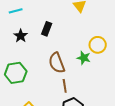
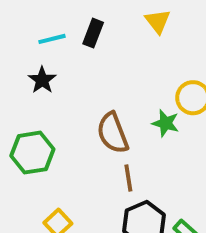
cyan line: (16, 11) -> (52, 39), moved
black rectangle: (47, 29) -> (93, 33), moved

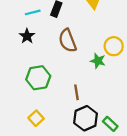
brown semicircle: (113, 133) -> (68, 41), moved
green hexagon: (32, 153) -> (38, 78), moved

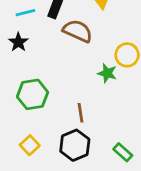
brown semicircle: (68, 41) -> (78, 31), moved, turned 135
black hexagon: (86, 118) -> (75, 145), moved

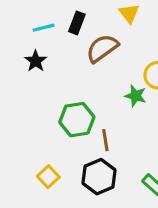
brown semicircle: (78, 31) -> (102, 48), turned -60
green hexagon: (32, 94) -> (77, 120), moved

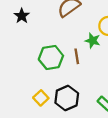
brown line: (105, 140) -> (77, 56), moved
yellow square: (48, 177) -> (41, 98), moved

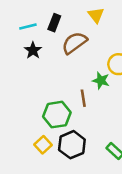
black star: (22, 16) -> (33, 50), moved
green hexagon: (51, 57) -> (57, 115), moved

